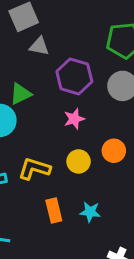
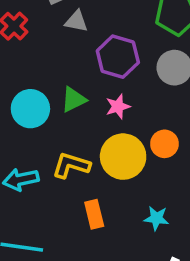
green triangle: (21, 94) -> (74, 100), moved
yellow circle: (79, 161) -> (123, 157), size x1.6
cyan star: (90, 212) -> (156, 218), moved

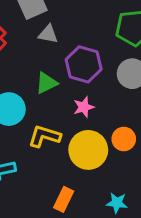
green triangle: (74, 100) -> (46, 83), moved
yellow L-shape: (71, 165) -> (44, 136), moved
orange rectangle: (94, 214) -> (64, 199), turned 40

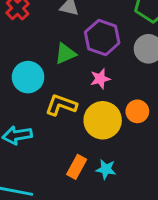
cyan star: (117, 203) -> (106, 169), moved

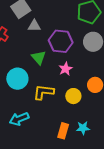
green triangle: (65, 54) -> (39, 57), turned -35
yellow circle: (103, 120) -> (73, 96), size x0.6

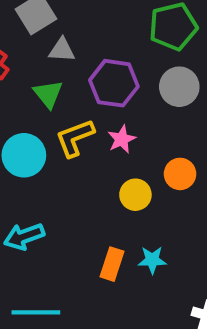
green triangle: (39, 57) -> (48, 94), moved
yellow L-shape: (44, 92) -> (75, 138), moved, turned -30

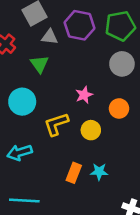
purple hexagon: (114, 83) -> (80, 25), moved
yellow L-shape: (75, 138) -> (56, 124), moved
orange circle: (180, 174) -> (119, 108), moved

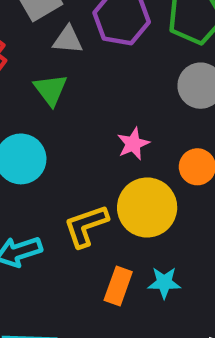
yellow L-shape: (56, 124) -> (86, 226), moved
yellow circle: (91, 130) -> (147, 207), size x1.6

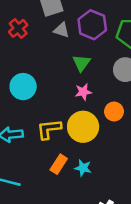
green triangle: (51, 90) -> (81, 63), moved

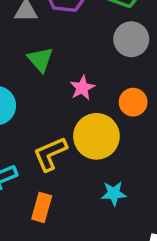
green triangle: (81, 63) -> (40, 60), moved
orange rectangle: (59, 164) -> (42, 207), moved

